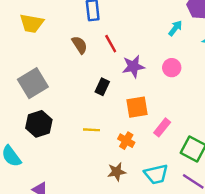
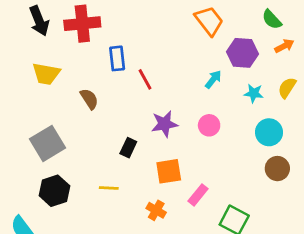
red line: (111, 44) -> (145, 79), moved
brown semicircle: (80, 45) -> (89, 99), moved
yellow line: (92, 130) -> (109, 188), moved

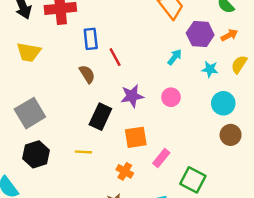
orange arrow: (284, 46) -> (229, 35), moved
brown semicircle: (89, 99) -> (87, 74), moved
black rectangle: (128, 148) -> (100, 117), size x1.5

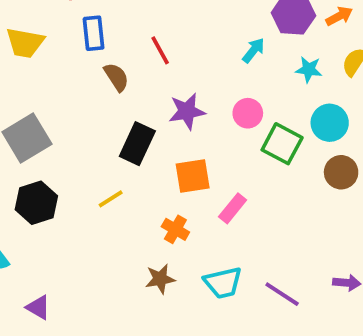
blue rectangle: (91, 39) -> (94, 33), moved
yellow line: (83, 152) -> (111, 199), turned -35
green square: (193, 180) -> (282, 144), moved

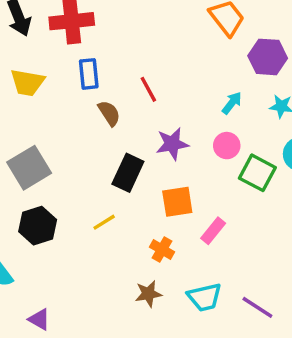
cyan arrow: (253, 50) -> (232, 103), moved

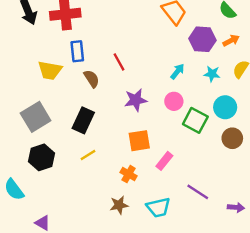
yellow trapezoid: (27, 83) -> (50, 70), moved
black rectangle: (128, 173) -> (83, 120), moved
purple line: (257, 307) -> (198, 192), moved

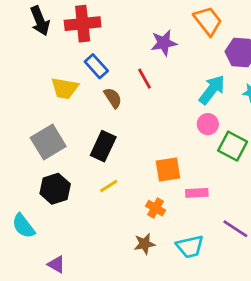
blue rectangle: (77, 51) -> (96, 66), turned -36
cyan arrow: (177, 71) -> (212, 90), size x1.6
purple star: (136, 100) -> (164, 43), moved
pink rectangle: (164, 161) -> (197, 193), turned 48

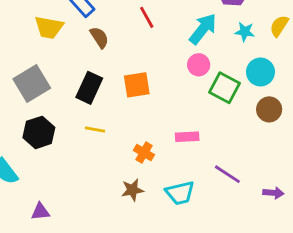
red line: (145, 79) -> (147, 17), moved
orange square: (168, 169) -> (137, 85), moved
yellow line: (109, 186) -> (95, 130), turned 42
purple triangle: (56, 264) -> (40, 212), turned -36

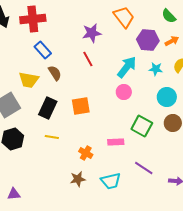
yellow trapezoid: (49, 27) -> (29, 80), moved
green square: (225, 88) -> (142, 126), moved

